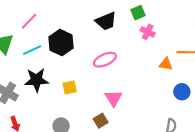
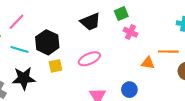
cyan line: (32, 50) -> (20, 50), turned 42
yellow square: (70, 87) -> (55, 66), moved
blue circle: (182, 92) -> (129, 90), moved

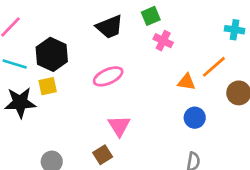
orange line: (168, 52) -> (214, 67), turned -42
yellow square: (55, 66) -> (48, 86), moved
blue circle: (129, 90) -> (195, 118), moved

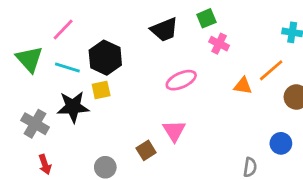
pink ellipse: (108, 76) -> (181, 80), moved
blue circle: (195, 118) -> (281, 143), moved
brown square: (103, 155) -> (146, 150), moved

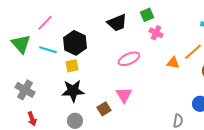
black star: (73, 107) -> (73, 91), moved

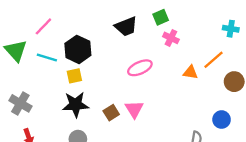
brown square: (104, 109) -> (111, 113), moved

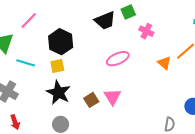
green square: (161, 17) -> (128, 12), moved
cyan line: (47, 57) -> (26, 63), moved
orange triangle: (191, 72) -> (164, 63), turned 32
black star: (76, 105) -> (58, 93), turned 30

